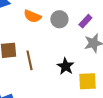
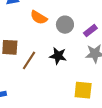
brown line: (30, 60) -> (29, 60), turned 36
black star: (66, 66) -> (58, 56), moved, turned -30

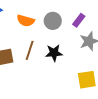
brown line: (29, 60) -> (30, 50), moved

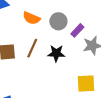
purple rectangle: (79, 20) -> (77, 30), moved

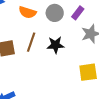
purple rectangle: (77, 30) -> (78, 13), moved

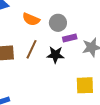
purple rectangle: (78, 13) -> (70, 38), moved, turned 32

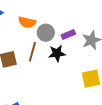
gray circle: (58, 23) -> (46, 33), moved

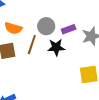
orange semicircle: (27, 22) -> (13, 28), moved

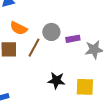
black star: (56, 47) -> (56, 81), moved

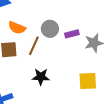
black star: (56, 81) -> (41, 77), moved

